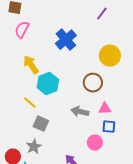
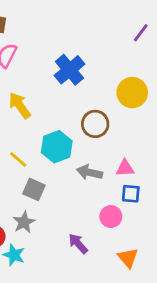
purple line: (102, 14) -> (141, 33), moved
brown circle: (93, 83) -> (95, 124), moved
cyan hexagon: (48, 84) -> (57, 147), moved

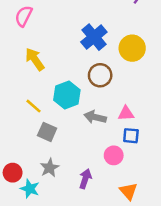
blue cross: (70, 70) -> (94, 37), moved
gray star: (24, 222) -> (50, 168), moved
purple arrow: (78, 244) -> (85, 179), turned 60

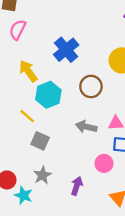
blue cross: (94, 37) -> (66, 50), moved
cyan hexagon: (67, 95) -> (48, 95), moved

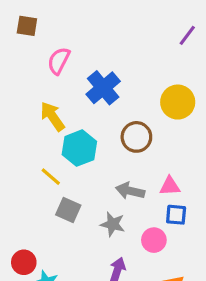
pink semicircle: (18, 30) -> (59, 61), moved
gray star: (42, 175) -> (113, 224), moved, turned -30

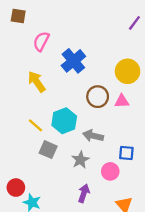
cyan hexagon: (79, 148) -> (64, 121), moved
pink triangle: (170, 186) -> (122, 101), moved
gray star: (113, 224) -> (80, 160), turned 30

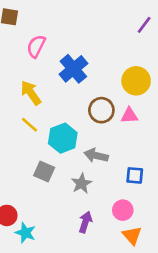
yellow line: (35, 125) -> (29, 125), moved
pink circle: (110, 171) -> (123, 210), moved

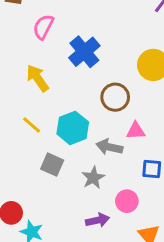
pink triangle: (129, 115) -> (136, 131), moved
yellow line: (29, 125) -> (32, 125), moved
pink circle: (123, 210) -> (127, 201), moved
purple arrow: (85, 222) -> (98, 220), turned 60

